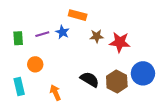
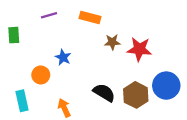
blue star: (62, 32) -> (63, 57), moved
purple line: (42, 34) -> (49, 15), moved
green rectangle: (18, 38) -> (14, 35), moved

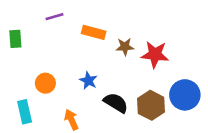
orange rectangle: (90, 18) -> (94, 32), moved
blue star: (63, 57) -> (88, 81), moved

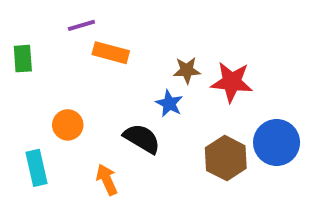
orange rectangle: (94, 32) -> (111, 53), moved
blue star: (88, 81) -> (169, 103), moved
black semicircle: (116, 103) -> (142, 139), moved

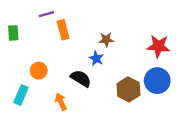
orange rectangle: (111, 53) -> (63, 30), turned 60
red star: (232, 82) -> (158, 46), moved
cyan rectangle: (37, 168) -> (21, 95), turned 36

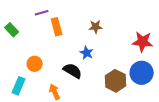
green rectangle: (13, 33) -> (12, 30), turned -40
brown star: (106, 40) -> (96, 27), moved

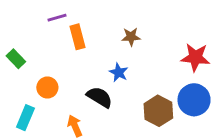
green rectangle: (12, 30) -> (16, 59), moved

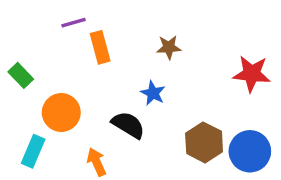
orange circle: (47, 87) -> (61, 113), size x1.4
blue circle: (194, 100) -> (250, 151), moved

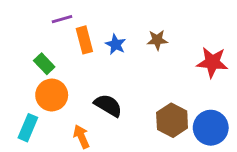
brown star: (169, 47) -> (157, 40), moved
green rectangle: (21, 75) -> (44, 64), moved
blue star: (153, 93) -> (116, 44), moved

